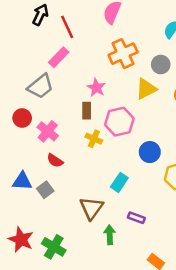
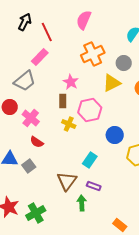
purple rectangle: (136, 218) -> (94, 186), moved
green cross: (54, 247) -> (36, 213), turned 30

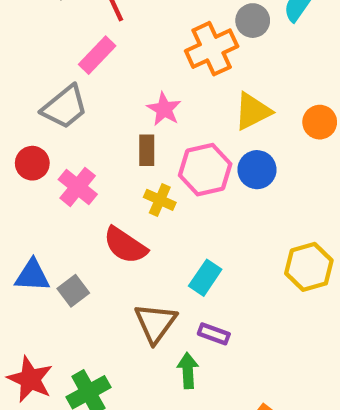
gray circle: (124, 63) -> (253, 21), moved
blue circle: (115, 135) -> (257, 170), moved
red semicircle: (37, 142) -> (125, 245), moved, size x1.5

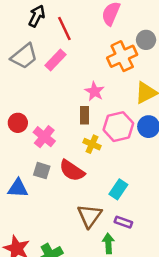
gray trapezoid: (65, 107) -> (24, 56), moved
gray square: (73, 291) -> (42, 171), moved, turned -36

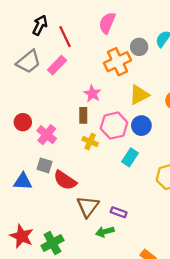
red semicircle: (72, 171) -> (65, 180), moved
cyan rectangle: (118, 189) -> (130, 157), moved
green arrow: (108, 243) -> (105, 232), turned -102

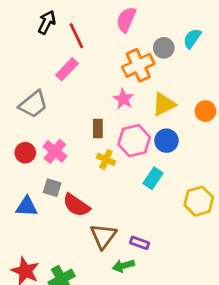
gray trapezoid: (29, 62) -> (33, 104), moved
pink star: (92, 94) -> (123, 99), moved
red circle: (23, 122) -> (25, 153), moved

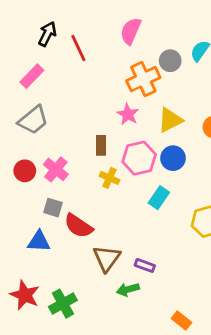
pink rectangle: (67, 69) -> (32, 76), moved
blue triangle: (27, 207) -> (39, 241), moved

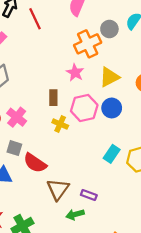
cyan rectangle: (159, 198) -> (112, 154), moved

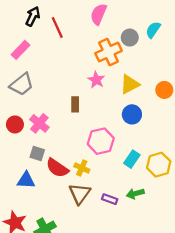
pink hexagon: (84, 108) -> (101, 141), moved
yellow cross: (60, 124) -> (82, 168), moved
green arrow: (75, 214) -> (135, 194), moved

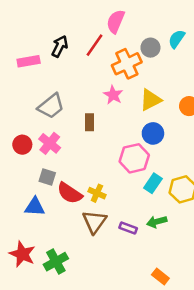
black arrow: (33, 16) -> (60, 46), moved
red line: (57, 28) -> (94, 45), moved, turned 60
pink rectangle: (20, 50) -> (29, 61), turned 36
gray trapezoid: (22, 84) -> (51, 106), moved
pink hexagon: (101, 141) -> (134, 158), moved

